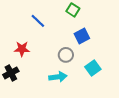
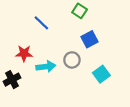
cyan arrow: (58, 77) -> (46, 66), moved

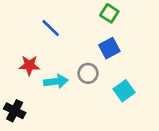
green square: (80, 11) -> (109, 13), moved
black cross: (12, 80) -> (15, 111), moved, turned -35

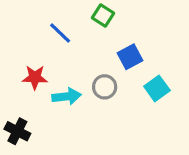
green square: (109, 13) -> (103, 16), moved
cyan square: (124, 91) -> (157, 88), moved

